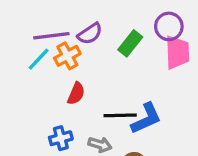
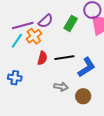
black line: (120, 115) -> (64, 58), moved
blue cross: (61, 138) -> (15, 78), moved, turned 32

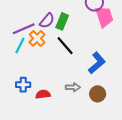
green rectangle: (71, 23) -> (62, 21), moved
red semicircle: (42, 58) -> (43, 94), moved, turned -104
black line: (64, 58) -> (65, 46), moved, turned 66

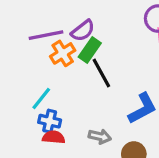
green rectangle: (62, 21) -> (90, 50), moved
cyan line: (20, 45) -> (41, 98), moved
blue cross: (23, 85) -> (50, 121), moved

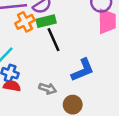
green rectangle: (90, 50) -> (46, 21), turned 36

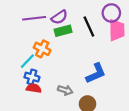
orange cross: (25, 22) -> (42, 49), moved, turned -35
black line: (53, 40) -> (89, 26), moved

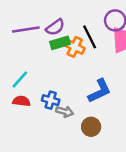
orange cross: (42, 49) -> (75, 47), moved
blue cross: (32, 77) -> (51, 100), moved
red semicircle: (34, 88) -> (21, 101), moved

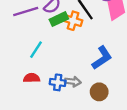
cyan line: (20, 79) -> (36, 50), moved
blue cross: (51, 100) -> (58, 82), moved

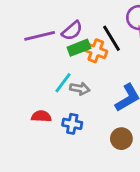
cyan line: (36, 50) -> (63, 83), moved
gray arrow: (73, 82) -> (80, 89), moved

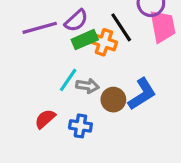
red semicircle: (41, 116) -> (45, 119), turned -42
brown circle: (121, 139) -> (113, 100), moved

